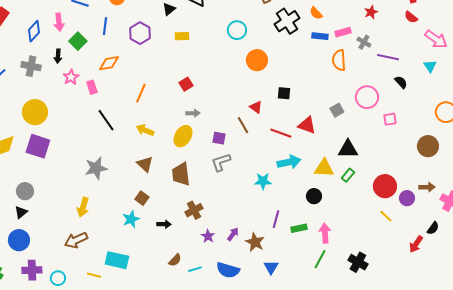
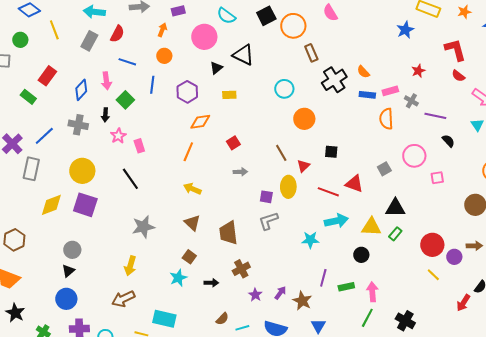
orange diamond: (109, 63) -> (200, 122), moved
red triangle: (256, 107) -> (303, 166), turned 40
black line: (106, 120) -> (130, 179), moved
brown line: (243, 125) -> (281, 153), moved
yellow ellipse: (183, 136) -> (288, 187), moved, turned -30

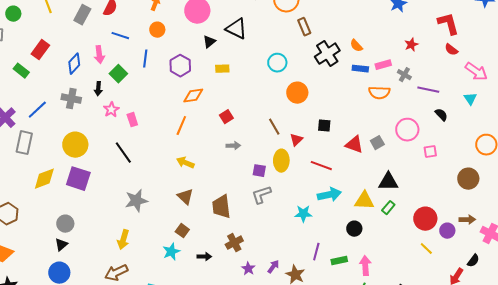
orange semicircle: (386, 119) -> (379, 93), turned -85
red triangle: (354, 184) -> (354, 145), moved

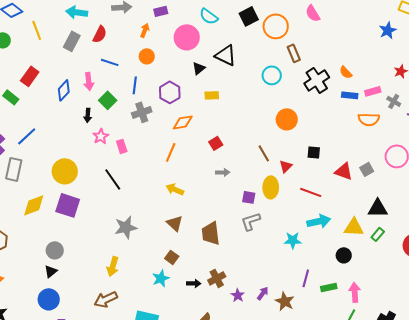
cyan circle: (277, 63) -> (272, 75), moved
gray cross: (71, 99) -> (142, 112), moved, turned -30
brown cross: (234, 243) -> (217, 278), moved

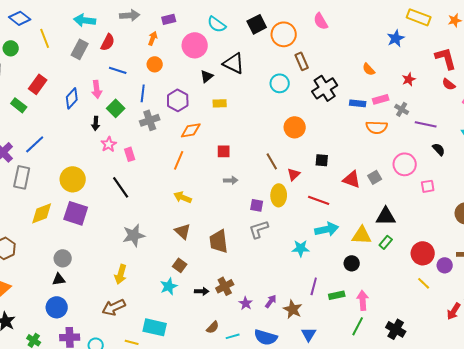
orange semicircle: (346, 72) -> (369, 69), moved
red square: (216, 143) -> (224, 151), turned 32
black triangle: (51, 271) -> (59, 279), turned 32

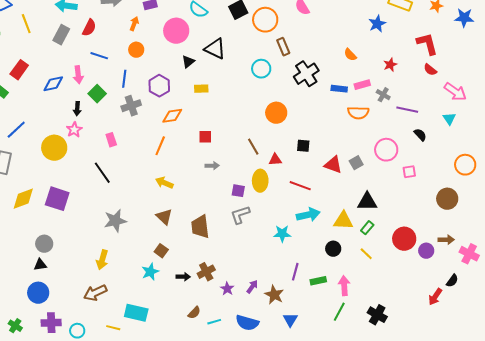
blue diamond: (72, 98) -> (53, 84), turned 35
pink star: (109, 144) -> (74, 130), moved
red triangle: (294, 174) -> (275, 160), turned 40
yellow circle: (73, 179) -> (54, 148), moved
yellow line: (424, 283) -> (366, 254), moved

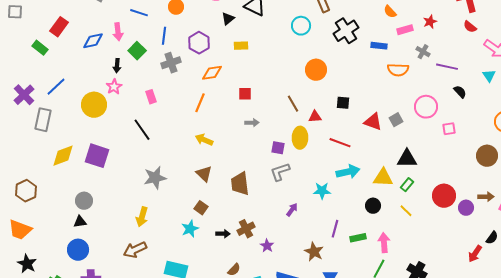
pink rectangle: (362, 85) -> (405, 30), moved
purple arrow: (252, 287) -> (292, 210), moved

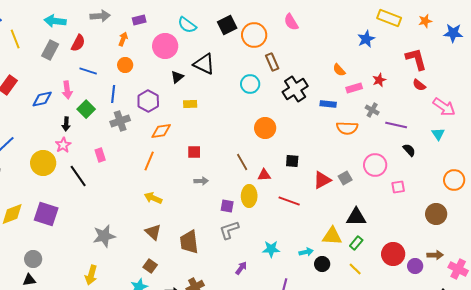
red triangle: (373, 122) -> (322, 180), turned -48
black line: (142, 130) -> (78, 176), moved
cyan arrow: (348, 172) -> (306, 252), moved, size x0.6

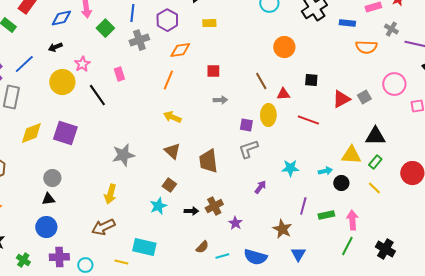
black arrow: (66, 124) -> (55, 47), moved, turned 64

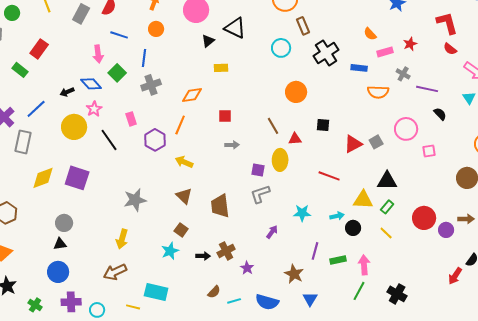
blue diamond: (61, 18) -> (91, 84), moved, turned 60
purple hexagon: (167, 20) -> (155, 140), moved
red line: (308, 120) -> (329, 176), moved

